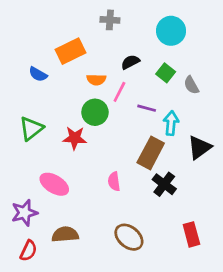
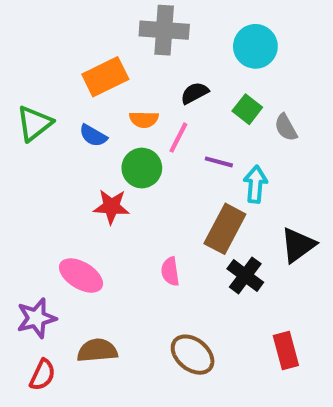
gray cross: (110, 20) -> (164, 30), size x1.6
blue semicircle: (38, 74) -> (93, 136), moved
green triangle: (31, 129) -> (34, 123), moved
black triangle: (200, 148) -> (298, 245), moved

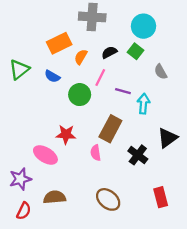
green square: (247, 109) -> (136, 51), moved
orange semicircle: (144, 119) -> (81, 57), moved, turned 119
red star: (111, 207) -> (66, 134), moved
brown rectangle: (225, 229) -> (110, 129), moved

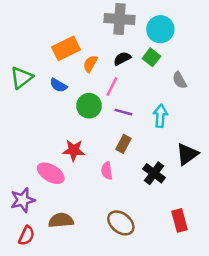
gray cross: (92, 17) -> (120, 19), moved
purple line: (123, 91) -> (123, 112), moved
brown rectangle: (110, 129) -> (123, 144), size x0.6

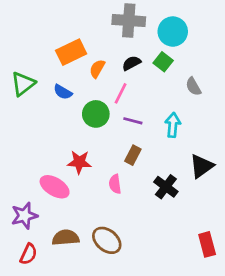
red rectangle: (179, 220) -> (207, 244), moved
brown ellipse: (121, 223) -> (107, 240), moved

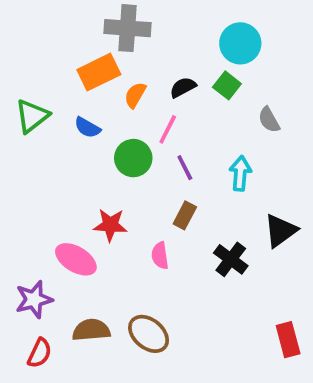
gray cross: (129, 21) -> (128, 28), moved
purple line: (133, 121) -> (185, 168), turned 48

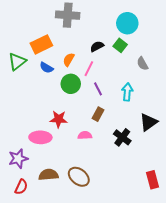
orange rectangle: (99, 72) -> (41, 44), moved
orange semicircle: (135, 95) -> (69, 60), moved
pink semicircle: (160, 256) -> (85, 135), turned 96
pink ellipse: (76, 259) -> (40, 137), turned -30

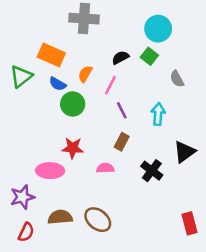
orange rectangle: (41, 44) -> (51, 55), turned 50
green circle: (71, 84) -> (73, 104), moved

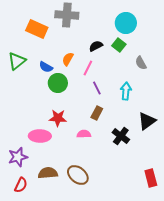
orange rectangle: (51, 55) -> (37, 29), moved

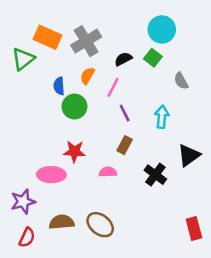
gray cross: (67, 15) -> (86, 41), moved, turned -35
green triangle: (17, 61) -> (23, 59), moved
blue semicircle: (46, 67) -> (59, 86), turned 56

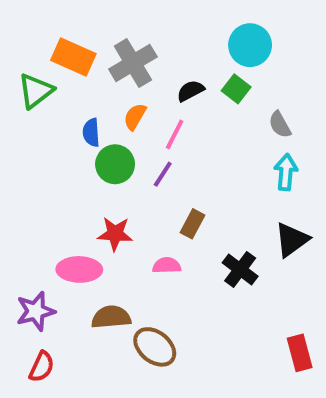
purple line: (125, 113) -> (163, 174), moved, turned 60
cyan arrow: (162, 117) -> (286, 172), moved
brown semicircle: (62, 222) -> (111, 317), moved

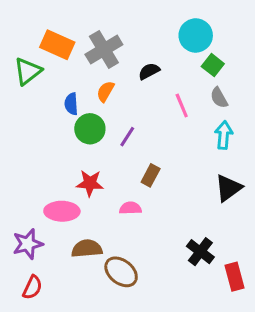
green square: (236, 89) -> (213, 65), moved
pink line: (175, 134) -> (182, 105), moved, turned -50
black cross: (240, 269) -> (200, 252), moved

